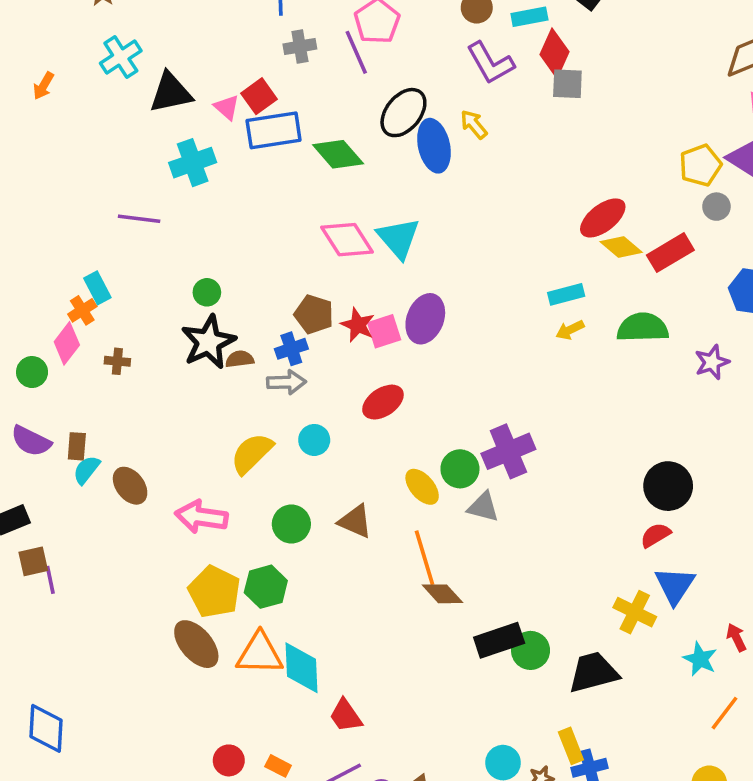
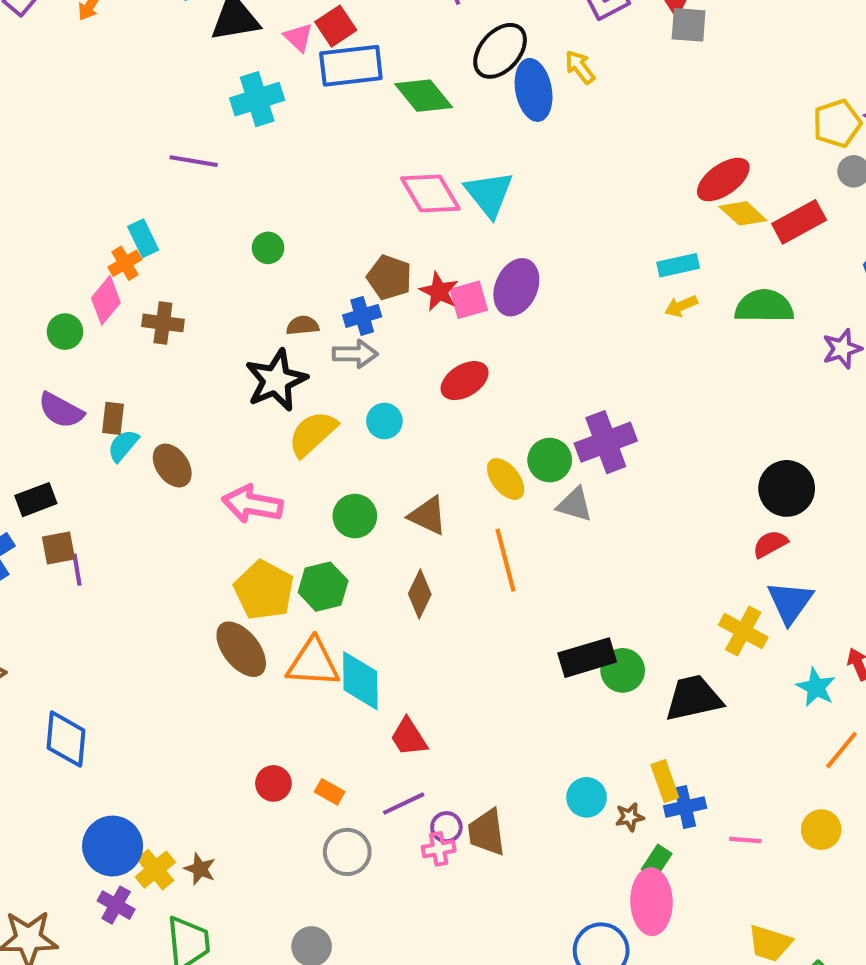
black star: (208, 342) -> (276, 380), moved
brown cross: (117, 361) -> (163, 323), size x1.4
brown diamond: (443, 594) -> (420, 594), moved, turned 66

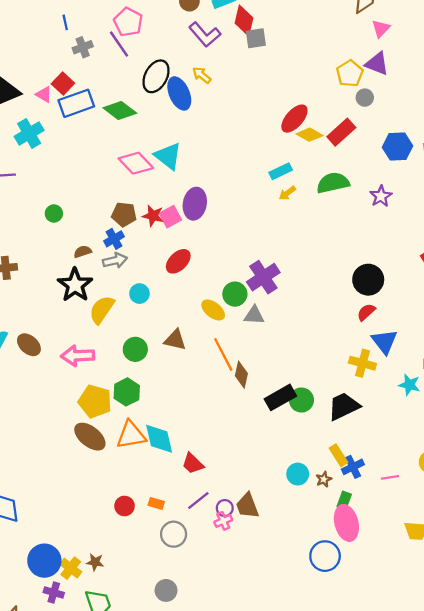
brown diamond: (420, 594) -> (241, 375), moved

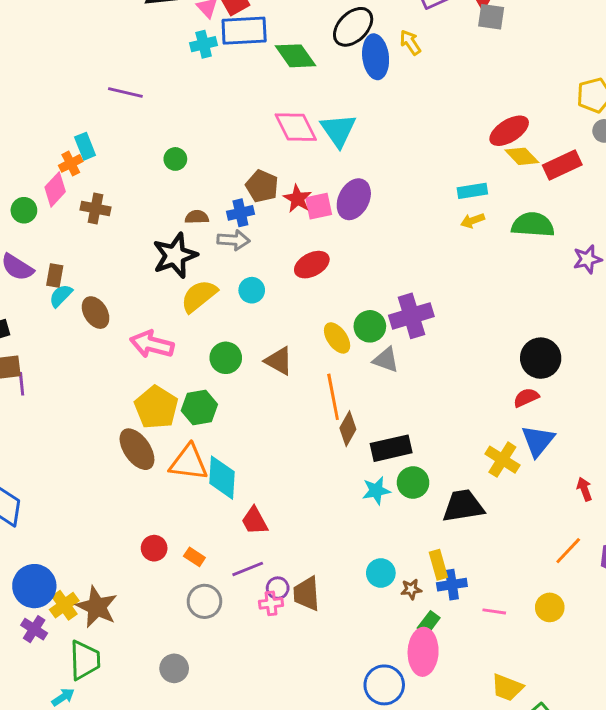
cyan cross: (29, 133) -> (204, 44), moved, size x0.7
cyan star: (409, 385) -> (376, 491), moved, turned 30
black rectangle: (280, 397) -> (391, 448), moved
brown star: (95, 562) -> (97, 607), size x1.8

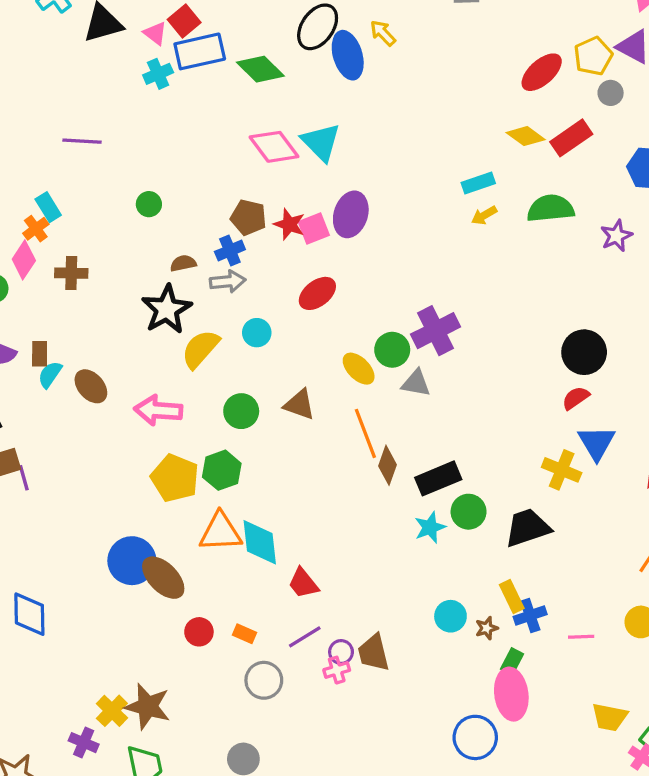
red ellipse: (509, 131) -> (542, 72), moved
brown ellipse: (137, 449) -> (163, 578), moved
blue circle: (34, 586) -> (132, 561), moved

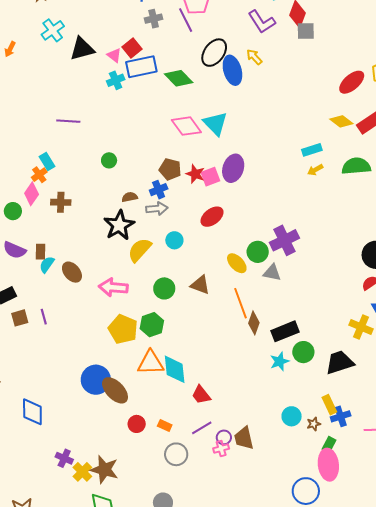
purple line: (24, 478) -> (44, 317), moved
purple cross: (84, 743) -> (64, 458), moved

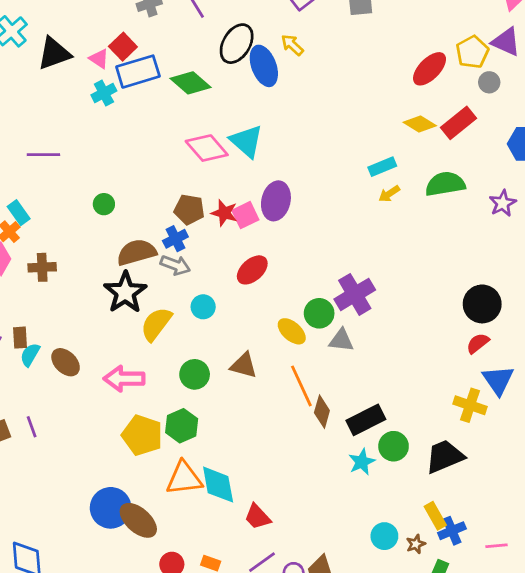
brown semicircle: (130, 197) -> (137, 252), size x1.8
gray arrow: (157, 209) -> (175, 265), turned 30

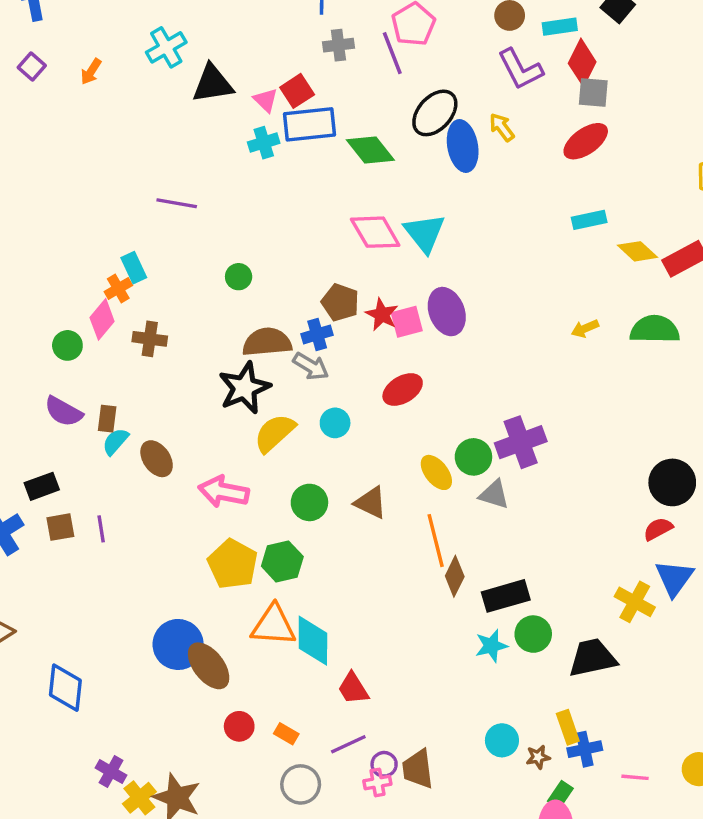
red ellipse: (430, 69) -> (586, 141), moved
cyan rectangle: (382, 167) -> (589, 220), moved
purple ellipse: (276, 201) -> (447, 312), turned -45

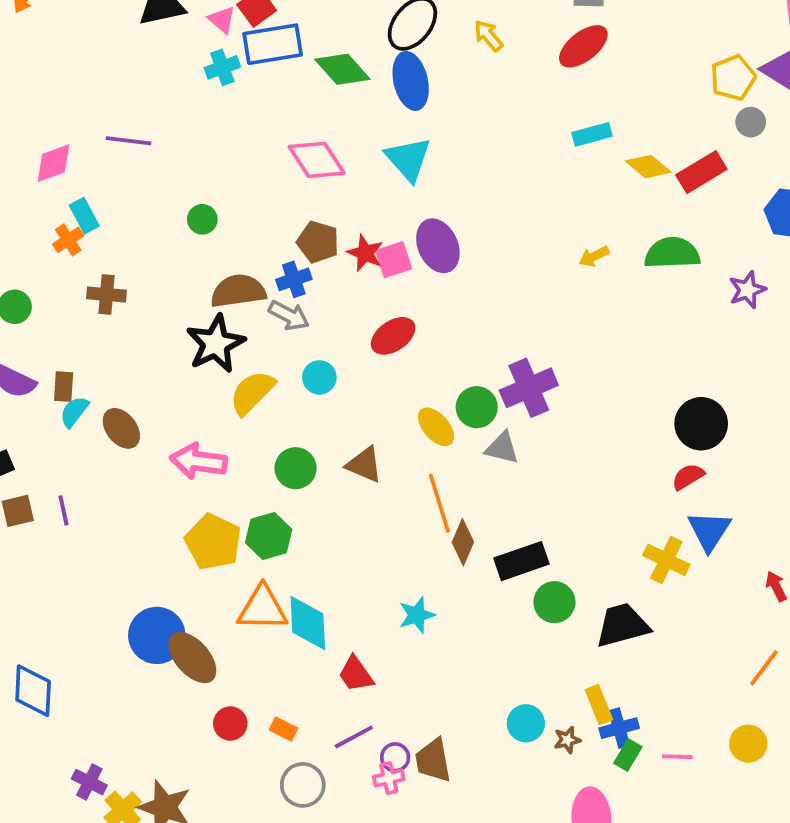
blue ellipse: (463, 146) -> (411, 81), moved
pink diamond: (375, 232) -> (317, 160), moved
pink diamond: (102, 319) -> (53, 163), moved, turned 33
cyan star: (491, 646) -> (417, 615), moved
green rectangle: (560, 795) -> (628, 755), moved

